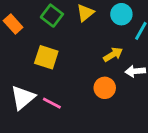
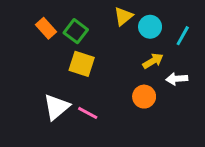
cyan circle: (121, 14) -> (150, 27), moved
green square: (52, 16) -> (76, 31), moved

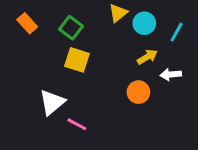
orange rectangle: (46, 28) -> (27, 23), moved
pink line: (88, 113) -> (77, 124), moved

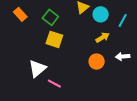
white arrow: (171, 75) -> (123, 56), moved

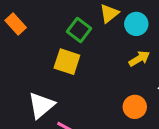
green square: (50, 17) -> (79, 30), moved
orange circle: (97, 62) -> (135, 107), moved

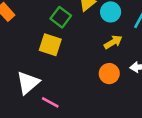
orange circle: (135, 107) -> (109, 74), moved

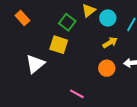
white triangle: (28, 83) -> (35, 64), moved
pink line: (50, 102) -> (77, 94), moved

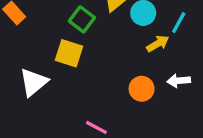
yellow arrow: (110, 43) -> (158, 44), moved

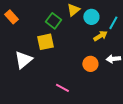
yellow square: (69, 53) -> (45, 42), turned -30

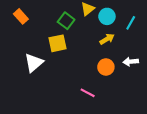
yellow arrow: (100, 36) -> (107, 39), moved
pink line: (62, 88) -> (88, 93), moved

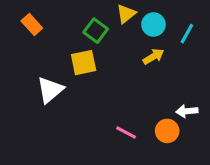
white arrow: (131, 62) -> (187, 111), moved
orange circle: (106, 67) -> (167, 131), moved

